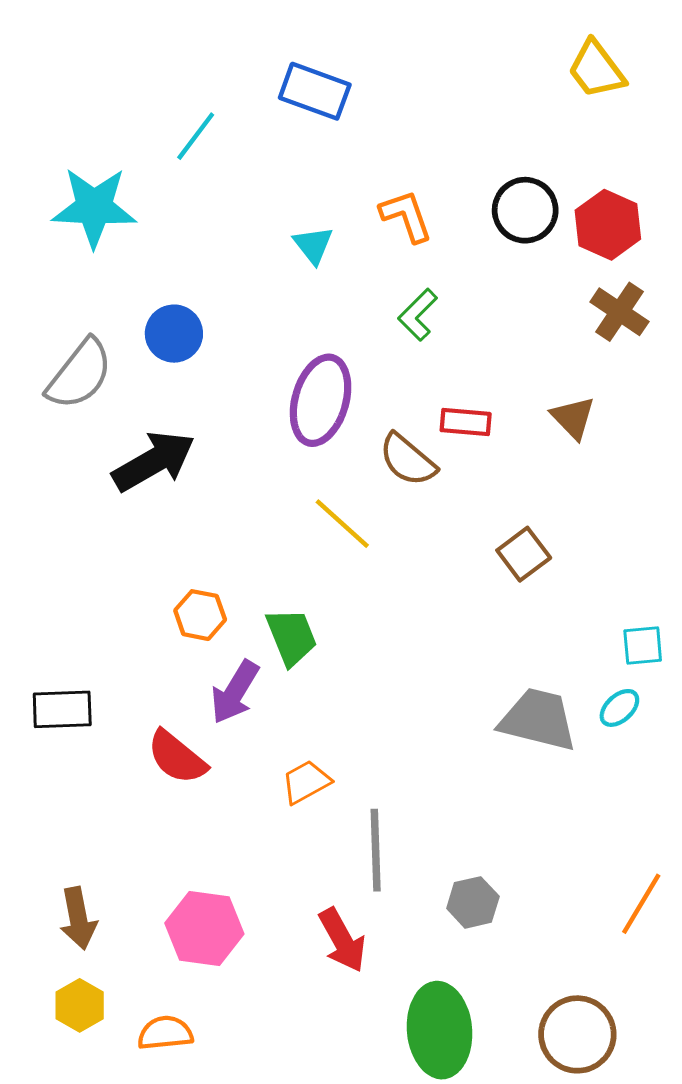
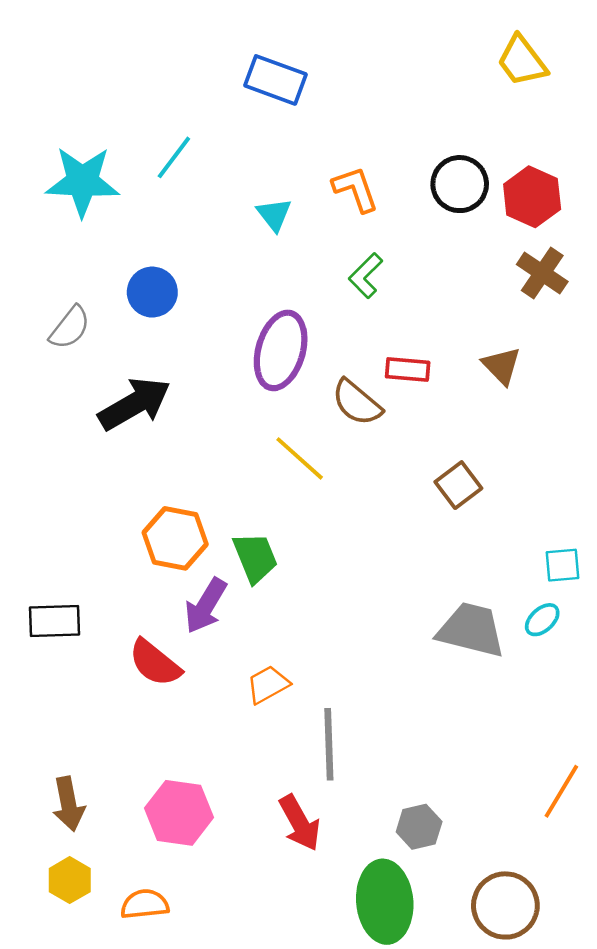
cyan line: (196, 136) -> (174, 157), moved
gray semicircle: (80, 374) -> (70, 328), size x0.7
orange hexagon: (200, 615) -> (175, 538), size x1.4
gray hexagon: (473, 902) -> (419, 827), moved

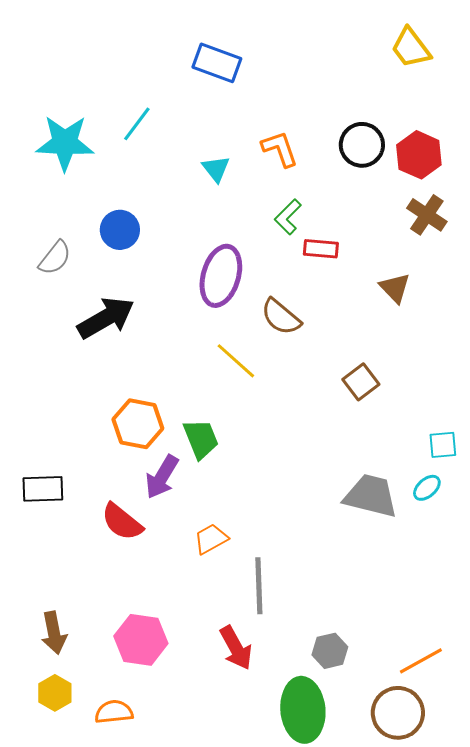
red rectangle: (408, 370) -> (321, 249), moved
orange line: (561, 791) -> (421, 661), moved, turned 30

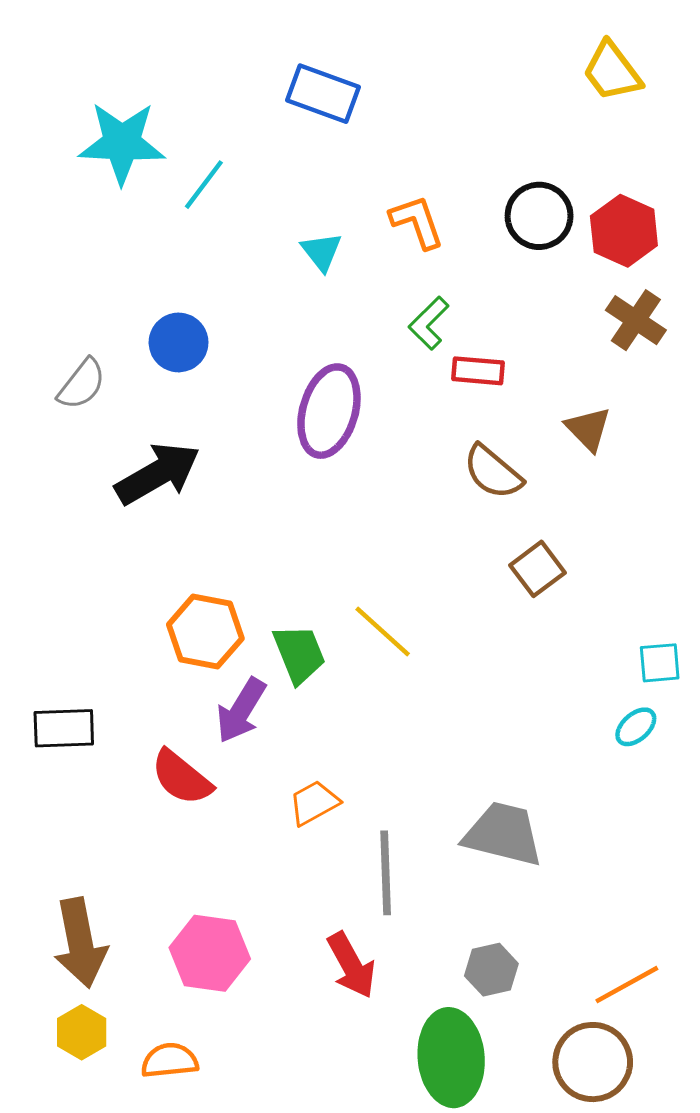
cyan star: (65, 143) -> (122, 143), moved
brown semicircle: (281, 317) -> (493, 472), moved
yellow line: (236, 361) -> (383, 631), moved
gray trapezoid: (371, 496) -> (503, 834), moved
brown arrow: (54, 633) -> (80, 943), size x1.4

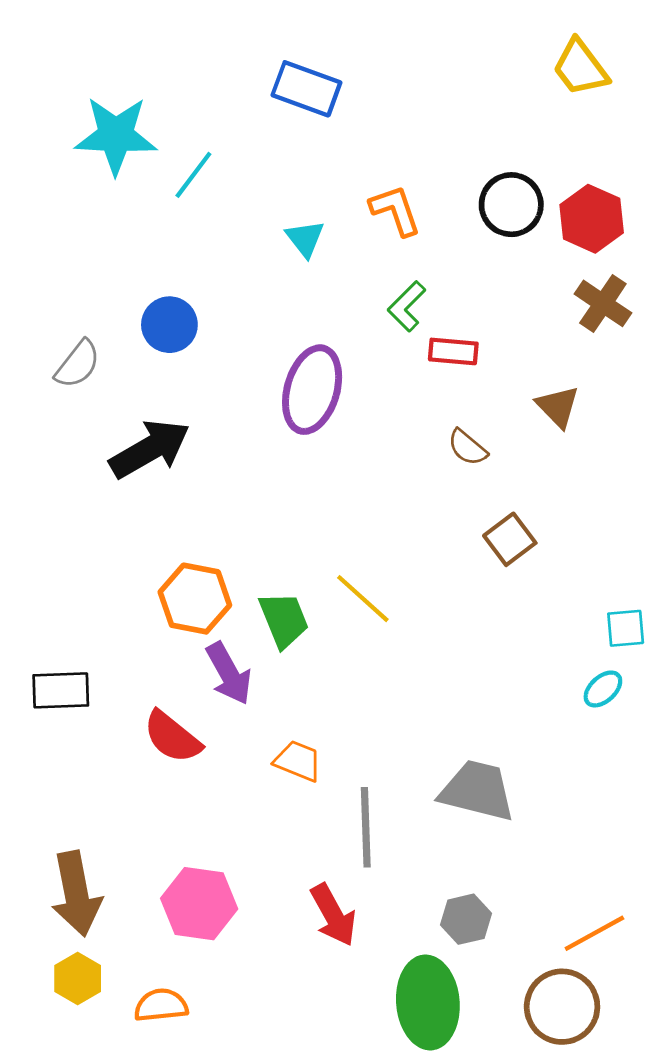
brown semicircle: (493, 472) -> (467, 447), size x0.7
purple arrow: (241, 710) -> (229, 673), turned -60
orange trapezoid: (314, 803) -> (298, 761), turned 51

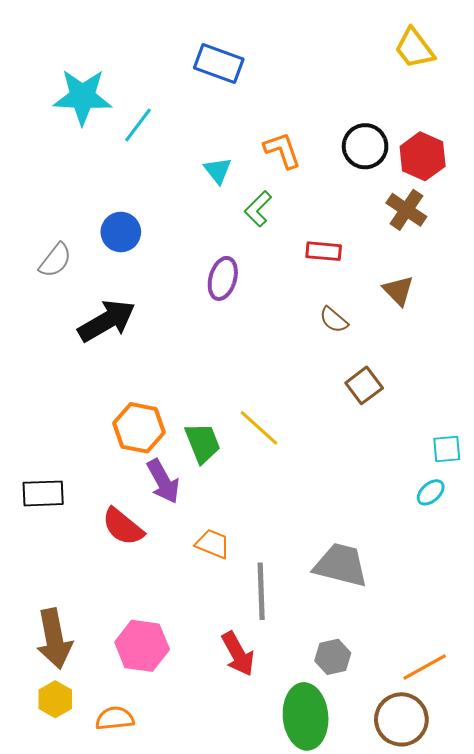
brown cross: (603, 303) -> (406, 210), moved
green L-shape: (407, 306) -> (258, 209), moved
purple ellipse: (312, 390) -> (223, 278), size x0.7

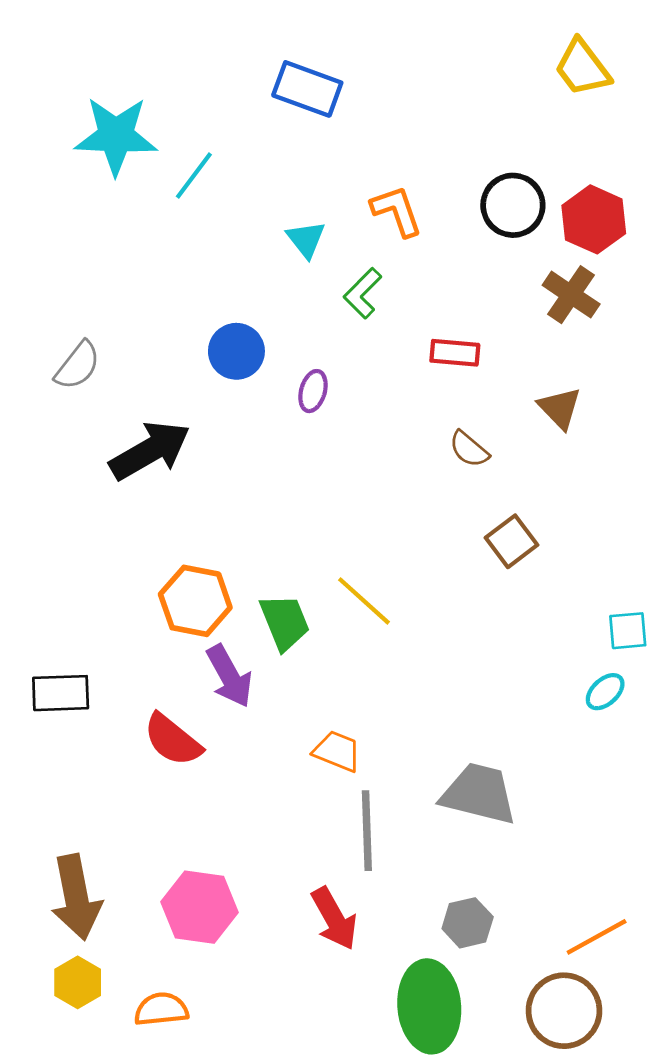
blue circle: (121, 232) -> (236, 351), moved
purple ellipse: (223, 278) -> (313, 391), size x0.7
orange trapezoid: (213, 544) -> (337, 751), moved

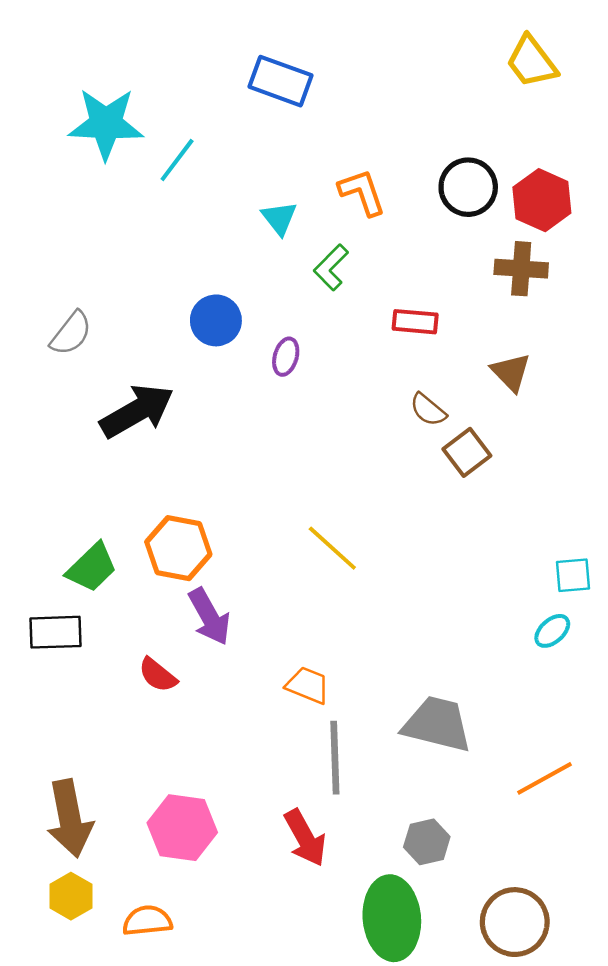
brown cross: (571, 295) -> (521, 269), turned -30
brown square: (512, 541) -> (467, 452), moved
green trapezoid: (285, 622) -> (92, 568), moved, turned 68
red semicircle: (173, 740) -> (158, 675), size x0.7
orange line: (597, 937) -> (545, 778), moved

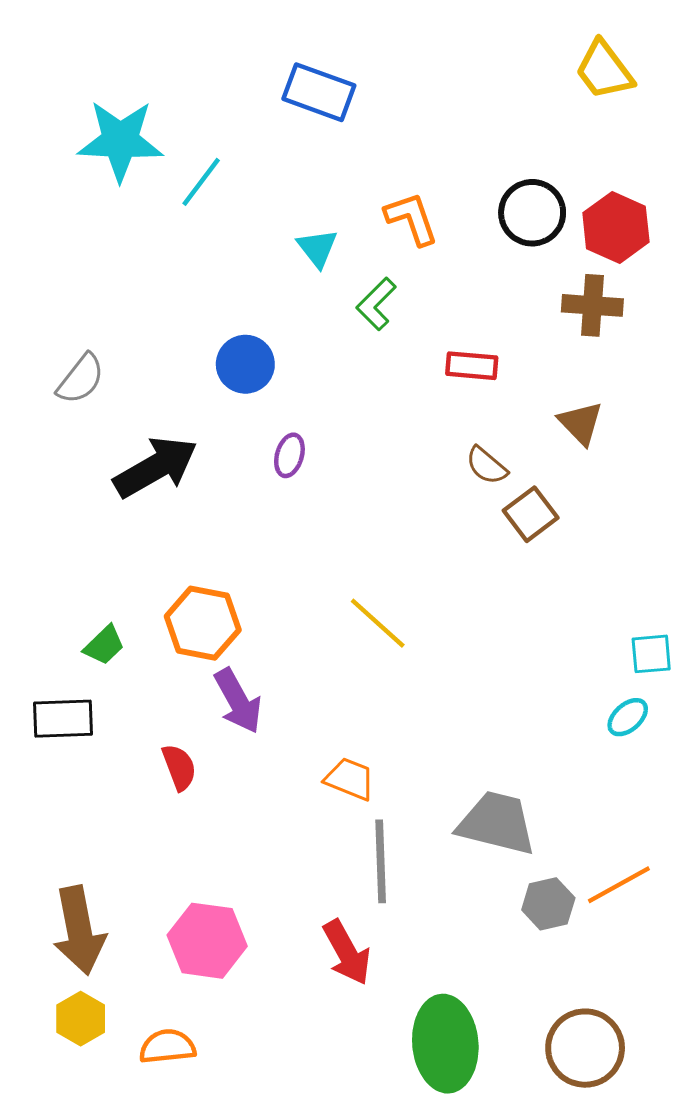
purple ellipse: (286, 357) -> (289, 455), moved
green trapezoid: (92, 568) -> (104, 645), size x0.7
red semicircle: (158, 675) -> (179, 767), turned -150
gray hexagon: (427, 842) -> (548, 904), moved

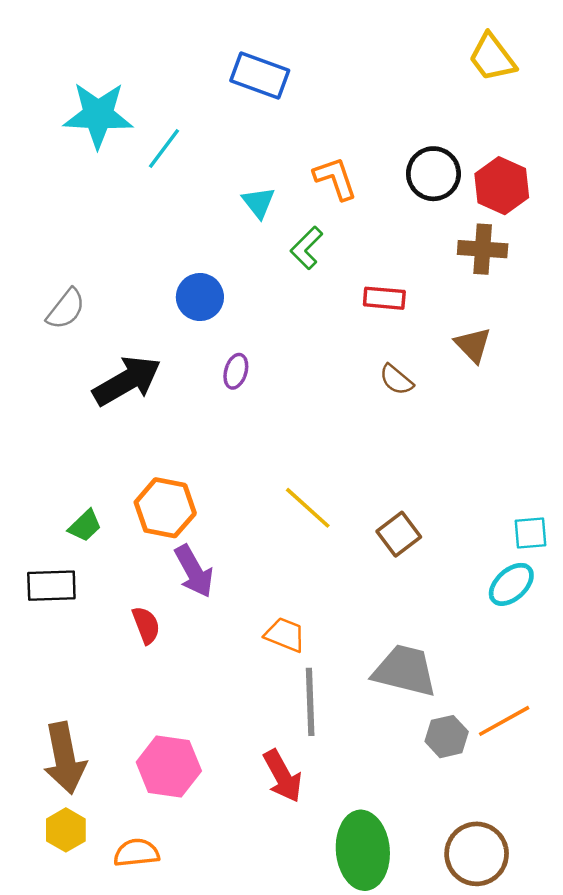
brown square: (531, 514) -> (399, 534), moved
cyan ellipse: (628, 717) -> (511, 584), size x1.4

